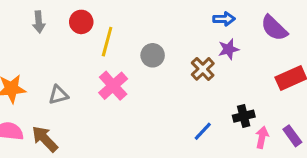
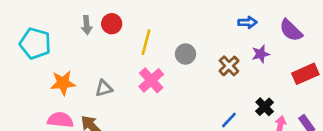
red circle: (81, 22) -> (112, 24), moved
purple star: (229, 49) -> (261, 54), moved
black cross: (244, 116) -> (265, 107), turned -30

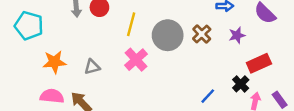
gray circle: (185, 54) -> (168, 35), size x1.6
brown cross: (229, 66) -> (202, 34), moved
red rectangle: (305, 74) -> (259, 63), moved

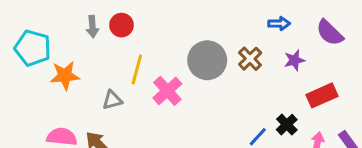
yellow line: (131, 24) -> (137, 69), moved
orange star: (54, 62) -> (65, 76), moved
black cross: (241, 84) -> (287, 125), moved

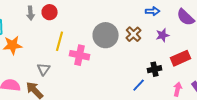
pink cross: (167, 91) -> (80, 55), turned -36
gray triangle: (112, 100) -> (44, 69), moved, turned -40
black cross: (287, 125) -> (155, 69), moved, turned 32

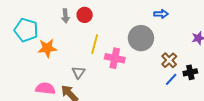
blue arrow: (153, 11) -> (161, 14), moved
brown cross: (134, 34) -> (169, 60), moved
blue line: (139, 85) -> (171, 79), moved

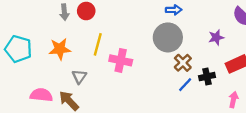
cyan pentagon: (26, 30) -> (18, 49), moved
gray circle: (141, 38) -> (168, 37), moved
orange star: (47, 48) -> (60, 49), moved

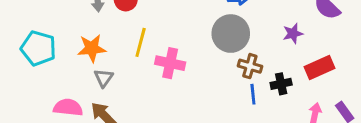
brown cross: (183, 63) -> (250, 66), turned -30
gray triangle: (79, 77) -> (104, 78), moved
blue line: (185, 85) -> (253, 94), turned -49

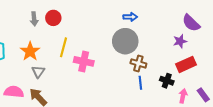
purple star: (293, 34) -> (180, 41), moved
orange star: (92, 48) -> (30, 51), turned -30
black cross: (281, 84) -> (167, 81), moved, turned 32

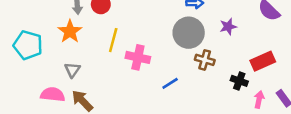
purple star: (180, 41) -> (228, 27), moved
orange star: (30, 51) -> (70, 31), moved
gray triangle: (38, 72) -> (72, 70), moved
blue line: (140, 83) -> (170, 83), moved, turned 64

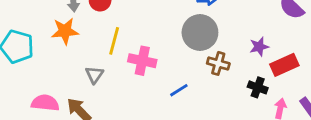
purple star: (228, 27) -> (259, 47), moved
orange star: (70, 31) -> (65, 31), turned 30
gray triangle: (72, 70) -> (94, 75), moved

